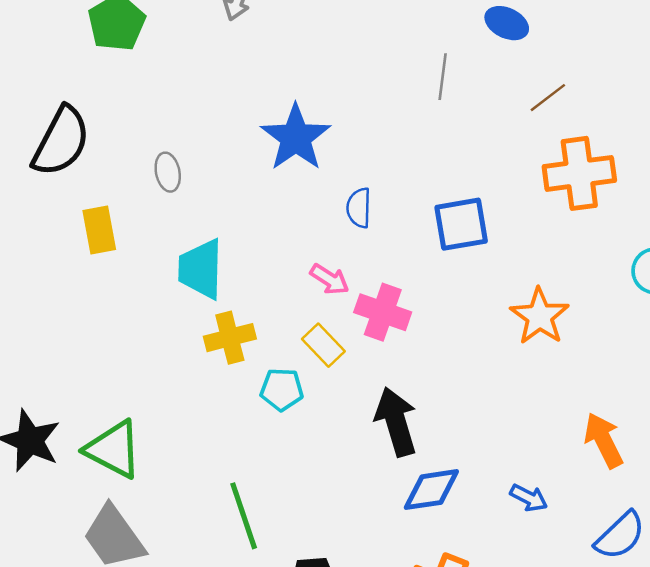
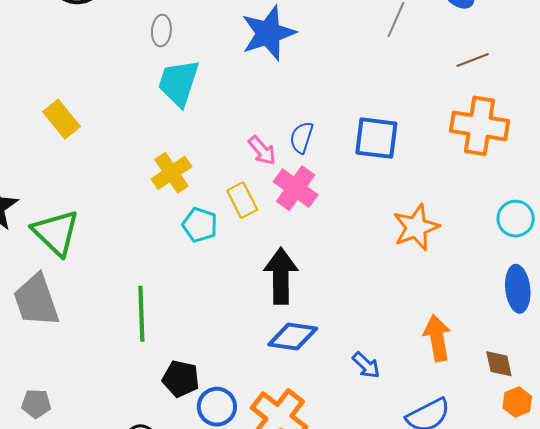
blue semicircle: (359, 208) -> (302, 137), moved
yellow rectangle: (99, 230) -> (62, 119), moved, turned -45
cyan trapezoid: (201, 269) -> (179, 83), moved
yellow cross: (230, 338) -> (172, 173), turned -36

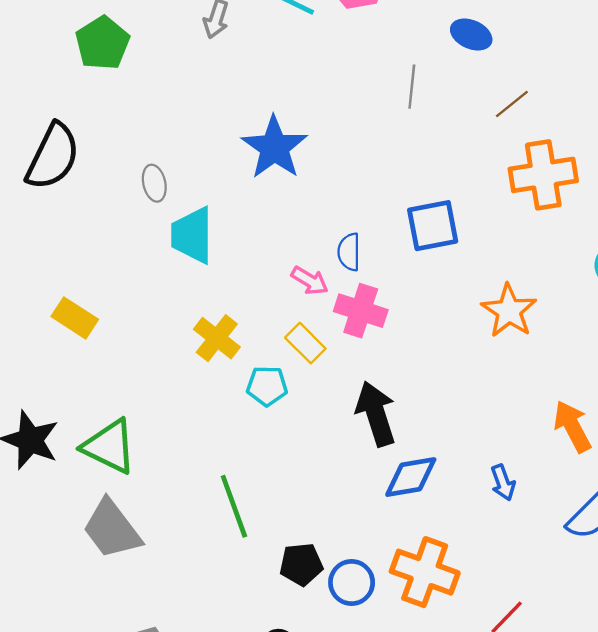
blue arrow: (366, 365) -> (503, 483), turned 44

